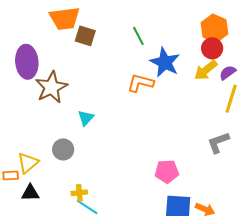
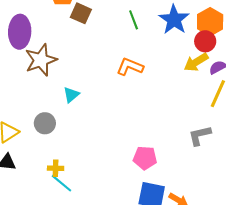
blue star: (165, 62) -> (174, 20), moved

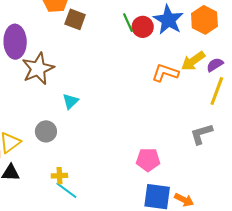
red circle: (205, 41) -> (143, 27), moved
orange L-shape: (130, 67) -> (165, 73), moved

